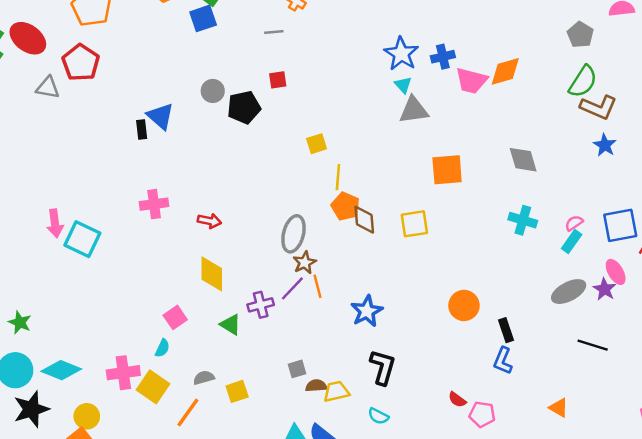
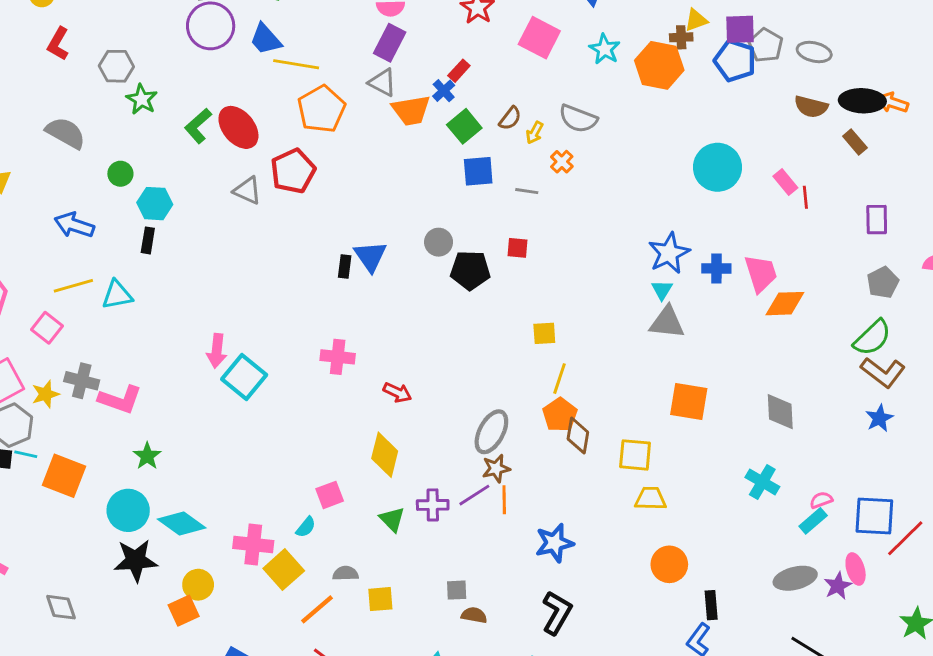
blue square: (203, 18) -> (478, 171), moved
pink trapezoid: (471, 81) -> (761, 273), moved, turned -136
yellow trapezoid: (336, 391) -> (651, 499), moved

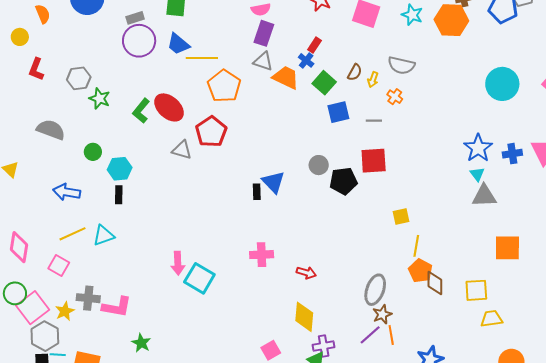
orange trapezoid: (411, 110) -> (286, 77), turned -136
red square: (518, 248) -> (374, 161), size x1.8
purple cross: (433, 505) -> (324, 346), moved

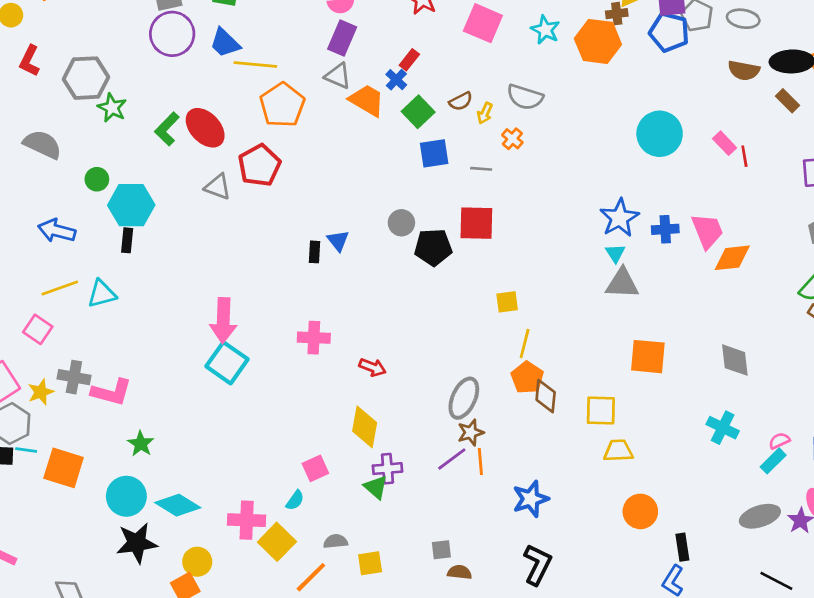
brown semicircle: (355, 72) -> (461, 101), turned 30
gray hexagon: (79, 78) -> (86, 78), size x1.4
cyan hexagon: (120, 169) -> (131, 205), size x1.4
blue triangle: (273, 182) -> (338, 241), size x0.7
pink arrow: (178, 263) -> (223, 320), moved, size x1.4

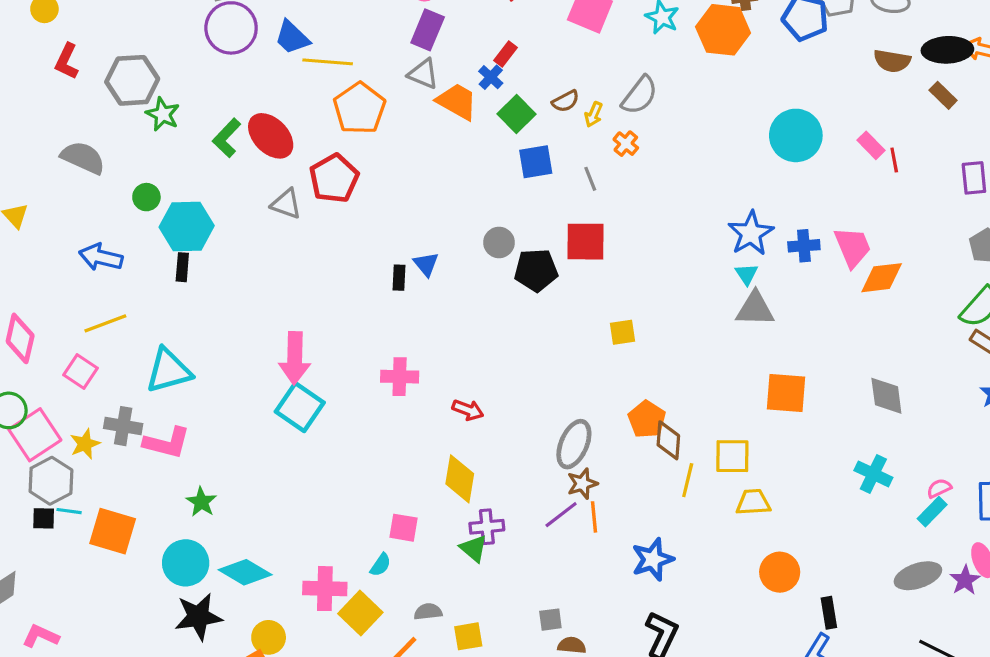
gray semicircle: (525, 97) -> (640, 95), turned -69
gray line: (481, 169) -> (590, 179), turned 65
cyan triangle: (102, 294) -> (169, 371), moved, size x1.4
yellow line: (525, 343) -> (688, 480), moved
pink square: (315, 468) -> (403, 528), turned 35

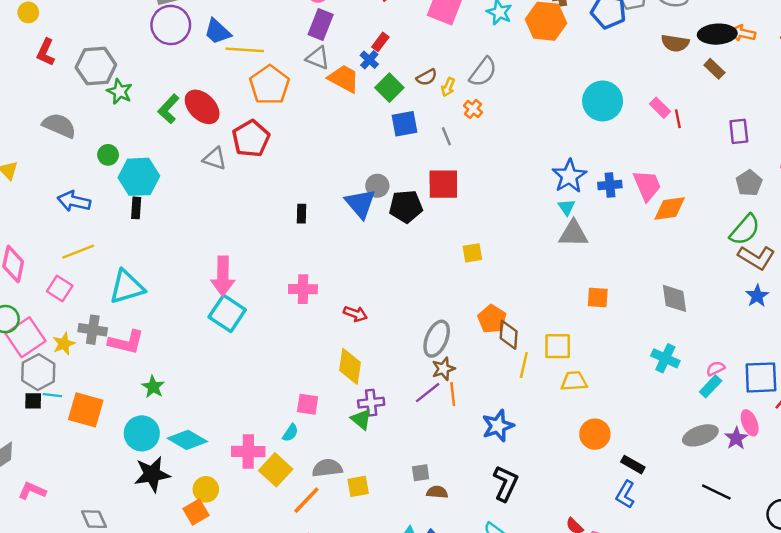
blue triangle: (426, 264) -> (360, 204), moved, size x1.6
orange square: (786, 393) -> (598, 298), size x0.7
gray semicircle: (428, 612) -> (327, 468), size x1.4
black rectangle: (829, 613) -> (633, 465), turned -50

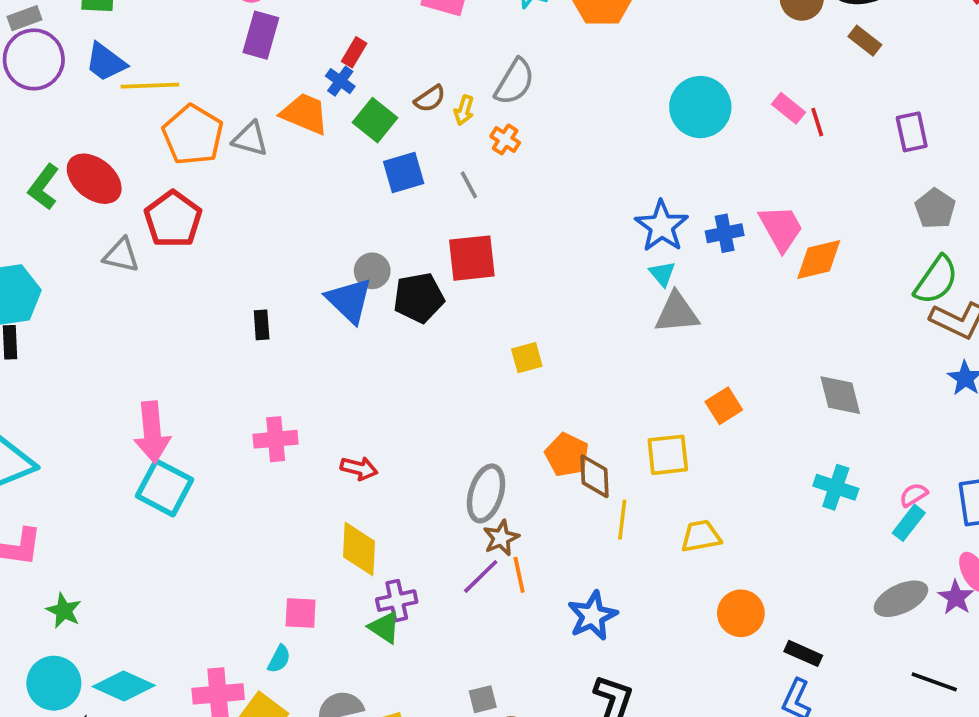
gray triangle: (318, 58) -> (250, 139), moved
orange square: (598, 298) -> (724, 406), turned -30
yellow square: (558, 346) -> (668, 455), moved

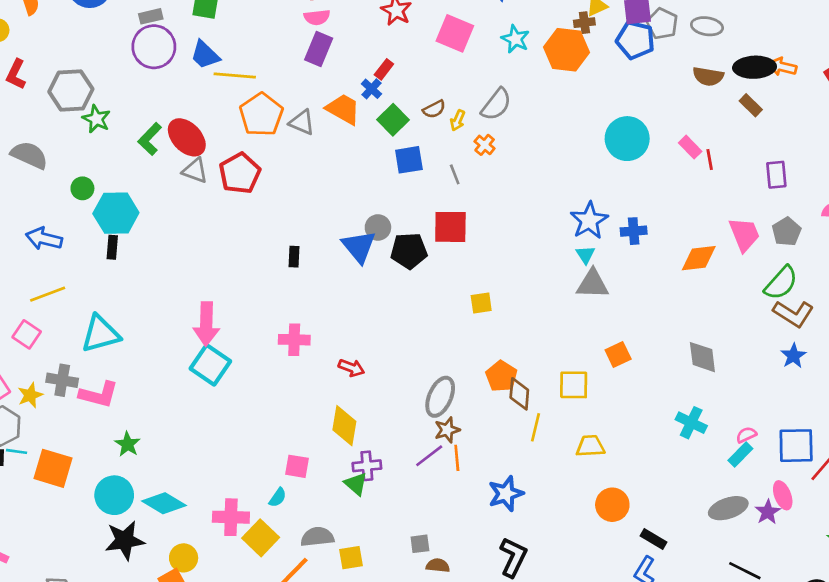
pink trapezoid: (781, 228) -> (744, 234), moved
gray triangle: (121, 255) -> (195, 171), moved

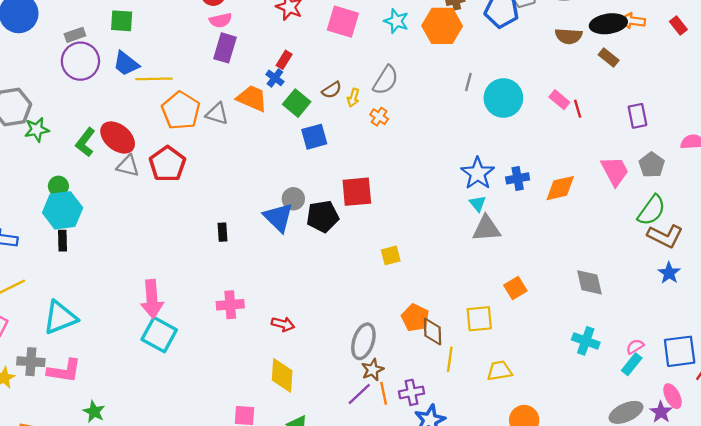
green star: (96, 119) -> (37, 130), turned -30
gray line: (455, 174) -> (468, 82), moved, turned 42
green circle: (82, 188) -> (58, 186), moved
orange diamond: (699, 258) -> (560, 188), moved
purple cross: (367, 466) -> (411, 392), moved

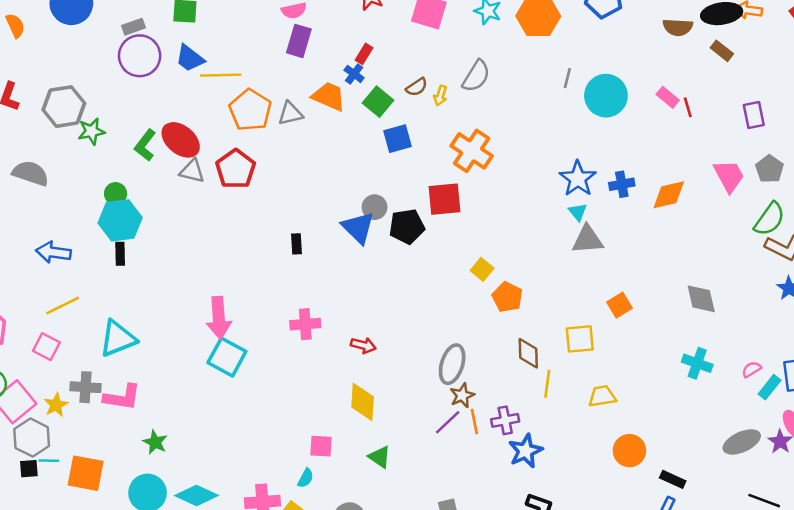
gray triangle: (217, 114) -> (290, 113), turned -30
orange cross: (379, 117) -> (472, 151), moved, size x2.0
yellow square: (391, 255) -> (482, 269), turned -36
orange pentagon: (415, 318) -> (507, 297), moved
cyan rectangle: (632, 364) -> (770, 387), moved

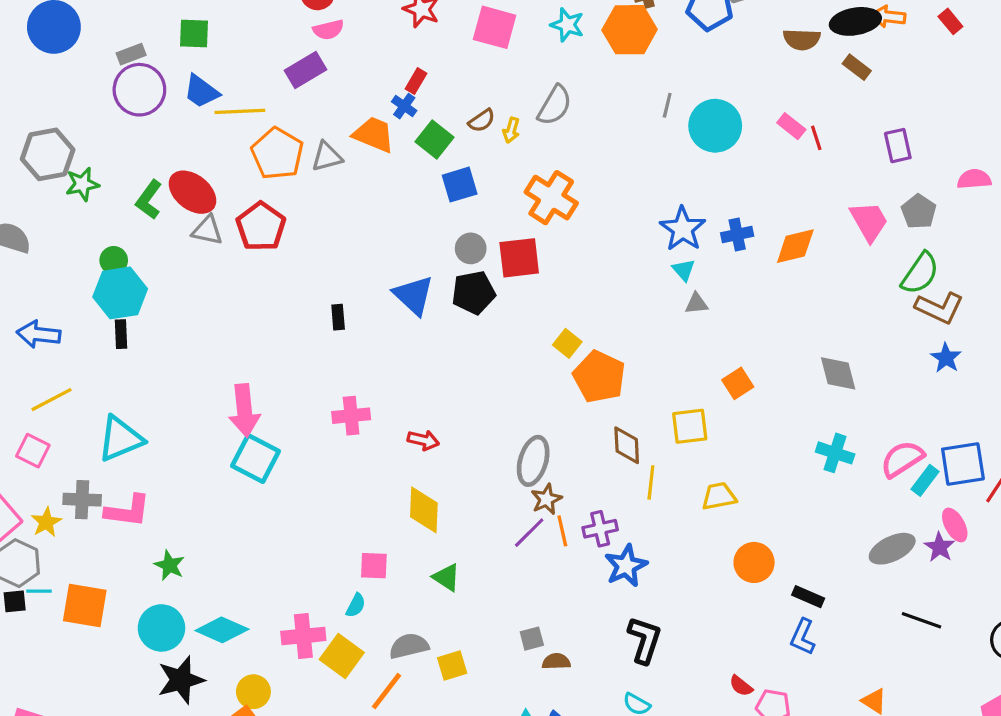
purple rectangle: (299, 41) -> (305, 70), moved, turned 44
gray circle: (375, 207) -> (471, 248), moved
gray triangle: (588, 240) -> (696, 304), size x0.6
orange pentagon: (507, 297) -> (599, 377), size x1.4
pink semicircle: (752, 369) -> (902, 459), size x1.8

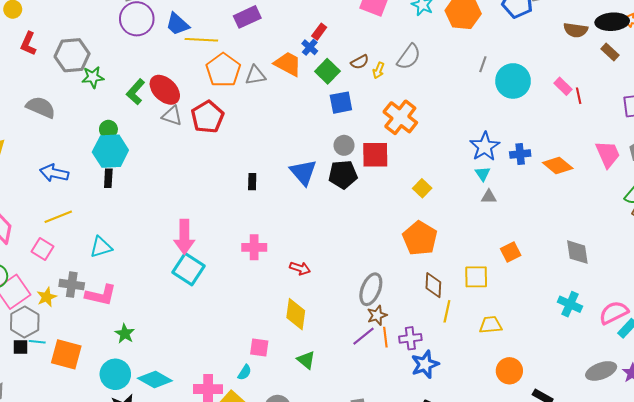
orange diamond: (795, 246) -> (558, 166), turned 48
yellow square: (567, 343) -> (422, 188), moved
cyan triangle: (120, 439) -> (101, 247), size x0.7

